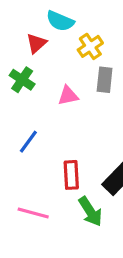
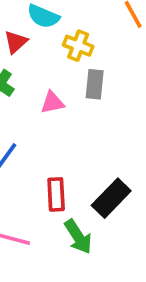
yellow cross: (90, 46) -> (78, 46), turned -35

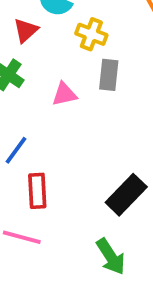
red rectangle: (56, 194) -> (37, 191), moved
green arrow: (78, 237) -> (111, 257), moved

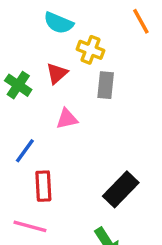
red triangle: (26, 30) -> (57, 73), moved
pink triangle: (64, 94) -> (67, 119), moved

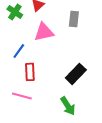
gray rectangle: (106, 85) -> (74, 19), moved
pink triangle: (67, 119) -> (44, 32), size x1.5

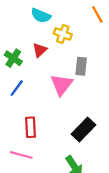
pink triangle: (44, 32) -> (62, 85), moved, turned -40
blue line: (19, 51) -> (17, 88), moved

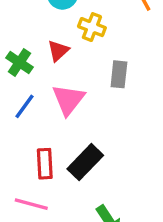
pink triangle: (62, 85) -> (68, 100), moved
black rectangle: (83, 130) -> (85, 162), moved

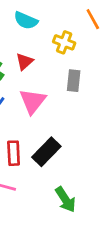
yellow cross: (92, 27) -> (64, 42), moved

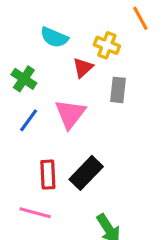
cyan semicircle: (26, 21) -> (54, 37), moved
red triangle: (24, 62) -> (83, 68), moved

